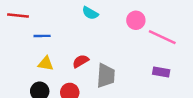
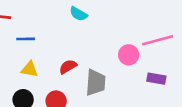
pink circle: (136, 20) -> (129, 55), moved
pink line: (162, 37) -> (158, 40), turned -40

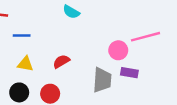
purple rectangle: (156, 79) -> (129, 73), moved
gray trapezoid: (96, 83) -> (102, 80), moved

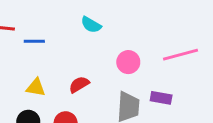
blue line: (22, 35) -> (34, 41), moved
pink circle: (118, 50) -> (128, 62), moved

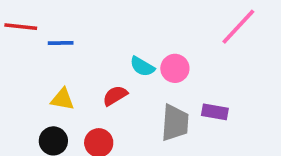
cyan semicircle: (91, 25) -> (142, 67), moved
pink line: (181, 55) -> (238, 27), moved, turned -32

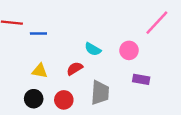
pink circle: (175, 68) -> (129, 50), moved
gray trapezoid: (175, 123) -> (100, 93), moved

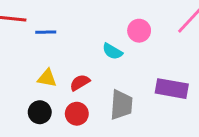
pink circle: (129, 50) -> (139, 31), moved
red semicircle: (75, 68) -> (80, 83), moved
purple rectangle: (141, 79) -> (172, 89), size x1.5

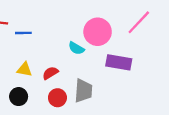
pink circle: (139, 31) -> (98, 32), size x1.5
purple rectangle: (172, 89) -> (119, 62), moved
red circle: (77, 114) -> (57, 98), moved

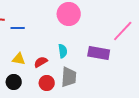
pink line: (139, 22) -> (123, 31), moved
pink circle: (98, 32) -> (69, 14), moved
cyan semicircle: (76, 48) -> (63, 51), moved, turned -128

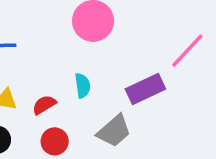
purple rectangle: (99, 53) -> (145, 89), turned -35
gray trapezoid: (69, 77) -> (114, 131), moved, turned 45

